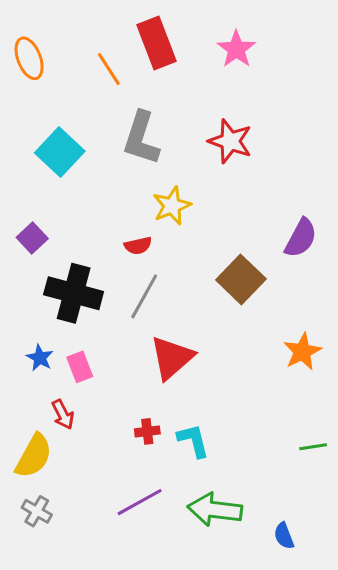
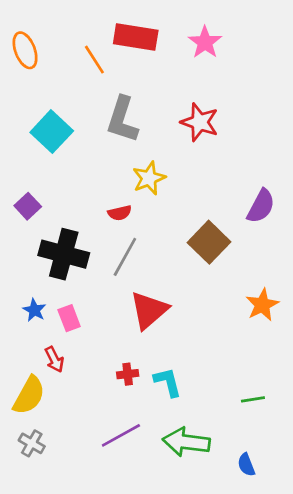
red rectangle: (157, 43) -> (136, 37), turned -60
green line: (313, 447) -> (253, 399), moved

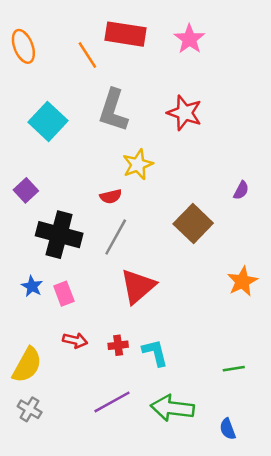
purple semicircle: (261, 206) -> (241, 190), size x0.6
red arrow: (54, 359) -> (75, 340), moved, turned -50

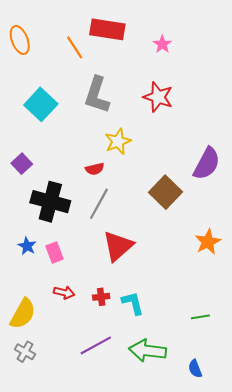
pink star: (189, 39) -> (162, 44), moved, size x0.7
purple semicircle: (241, 190) -> (207, 164), size x2.0

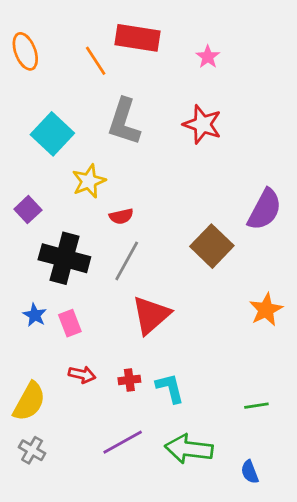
yellow star: (118, 141) -> (89, 181), moved

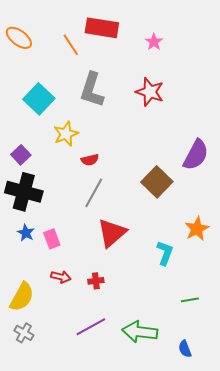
orange ellipse: (25, 51) -> (19, 38), turned -32
black cross: (64, 258) -> (24, 192), moved
cyan L-shape: (170, 388) -> (165, 253), moved, turned 35

